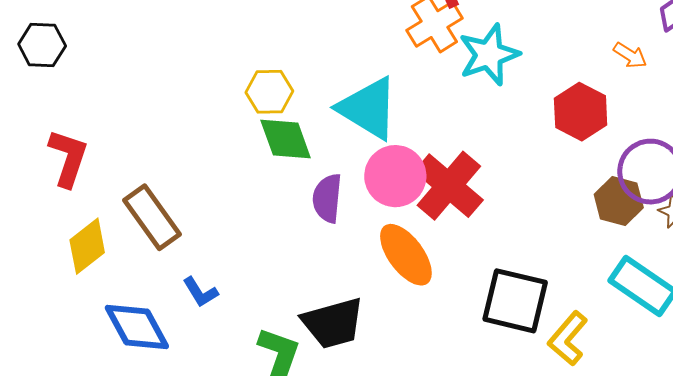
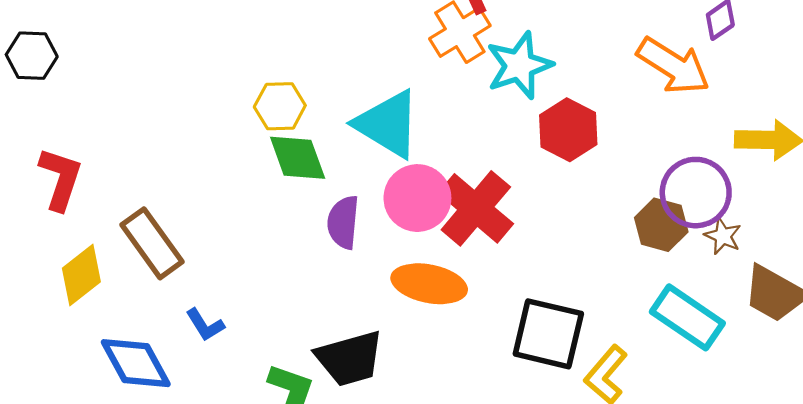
orange arrow: (630, 55) -> (673, 66), size x2.0
red hexagon: (581, 112) -> (568, 130), moved
orange ellipse: (406, 255) -> (429, 284), turned -42

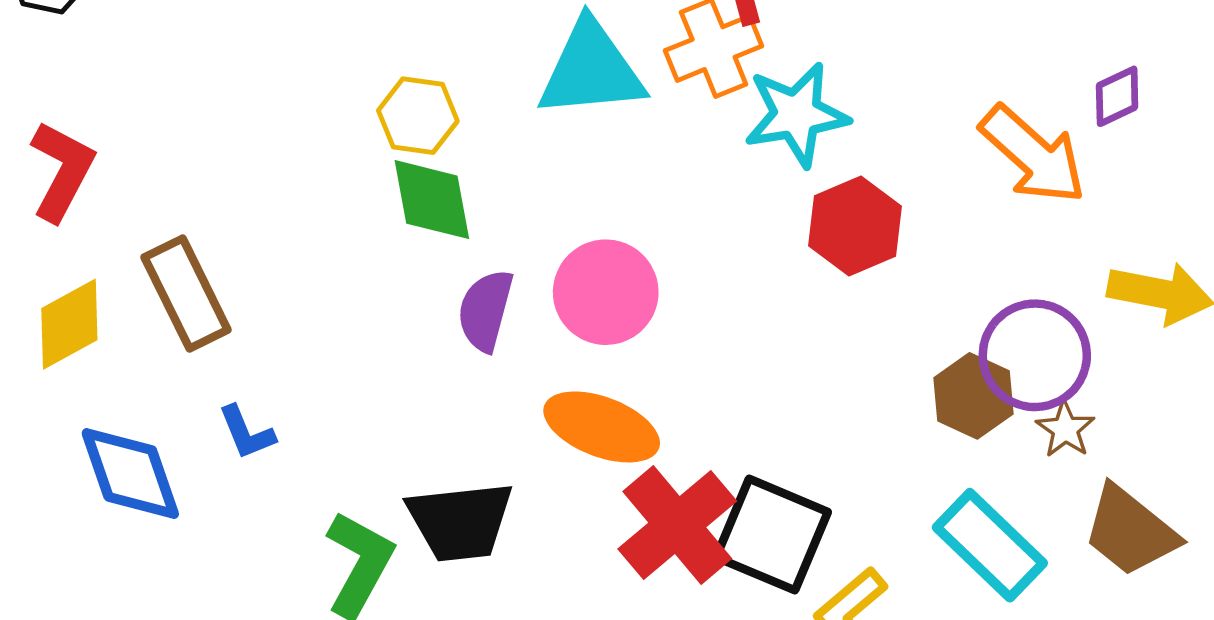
cyan triangle: (388, 124) -> (591, 70), moved, turned -46
red cross: (476, 208) -> (677, 525), moved

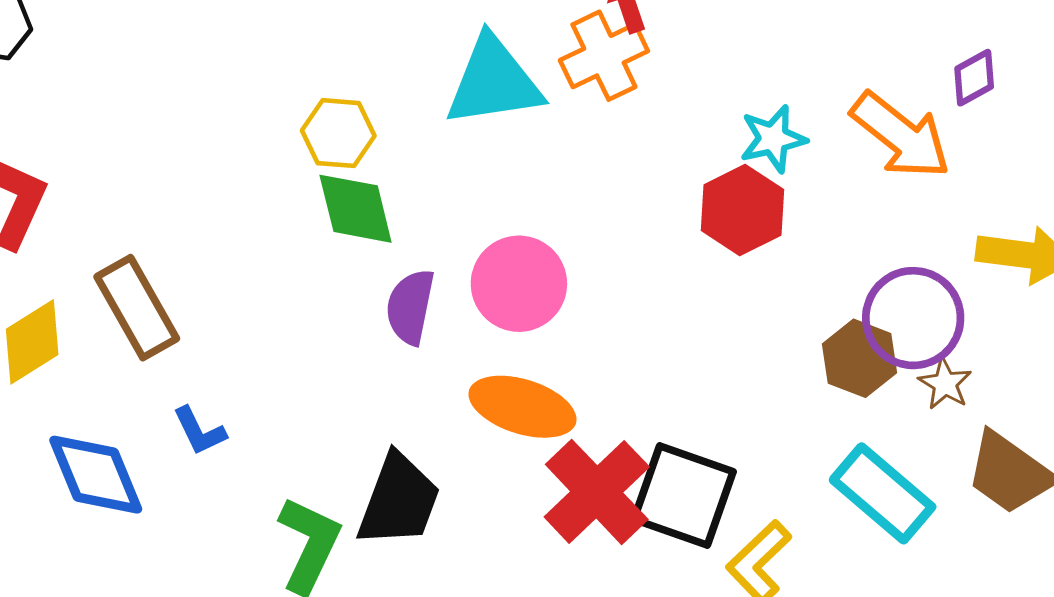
cyan star: (796, 115) -> (773, 139), moved, size x0.7
black trapezoid: (460, 521) -> (399, 500), turned -60

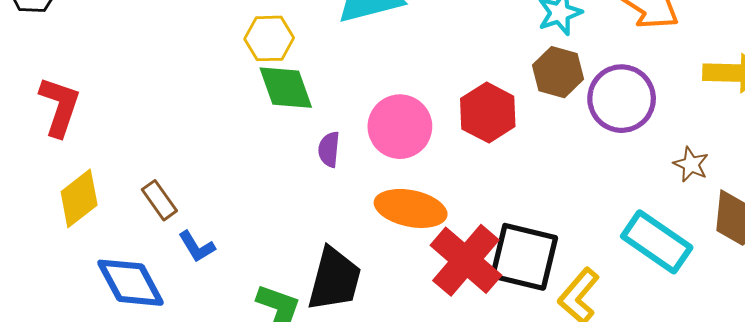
red hexagon: (742, 210) -> (488, 113), moved
purple semicircle: (410, 307) -> (329, 149), size x0.7
brown rectangle: (137, 308) -> (159, 200), moved, size x0.6
purple circle: (913, 318) -> (622, 99), moved
brown hexagon: (859, 358) -> (558, 72), moved

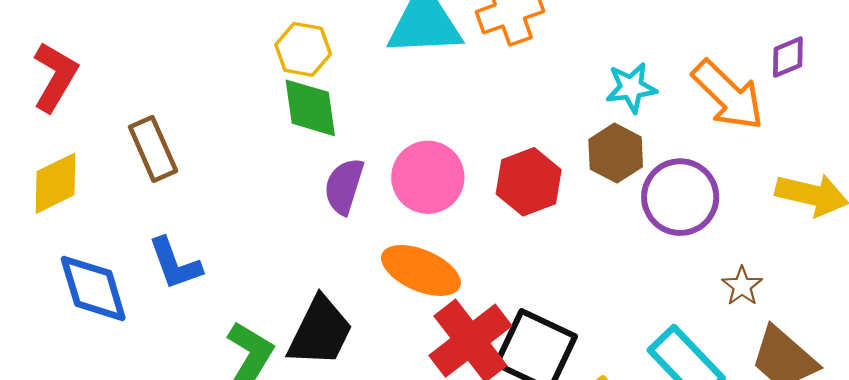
purple semicircle: (329, 149) -> (344, 186), size x1.4
brown rectangle: (159, 200) -> (153, 149), moved, size x1.4
blue L-shape: (197, 247) -> (175, 264), size x1.4

